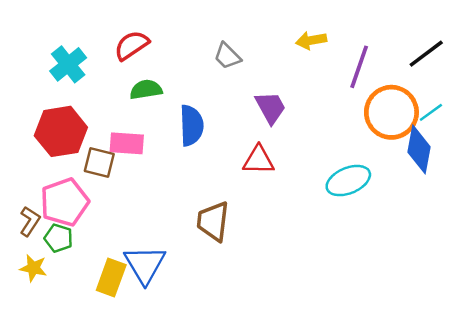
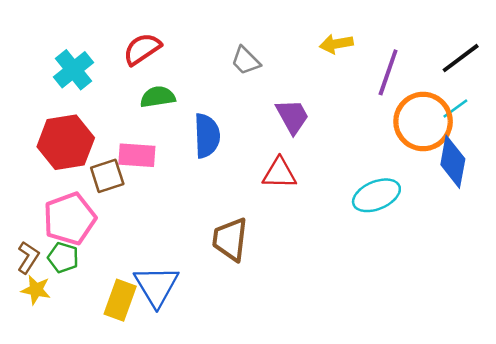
cyan line: (431, 112) -> (455, 109), moved
brown square: (99, 163) -> (107, 176), turned -32
brown L-shape: (30, 221) -> (28, 257), moved

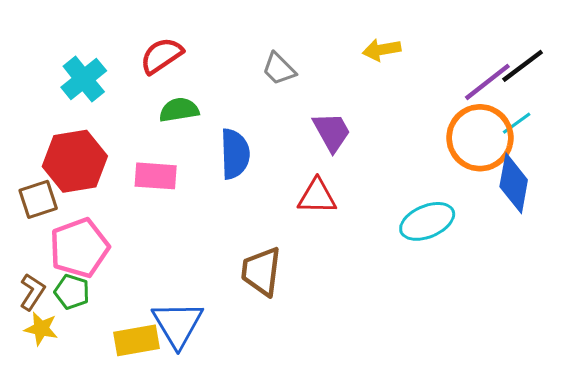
purple line: (388, 72) -> (487, 82), moved, turned 33
brown square: (107, 176) -> (38, 199), moved
yellow rectangle: (120, 300) -> (137, 340), turned 60

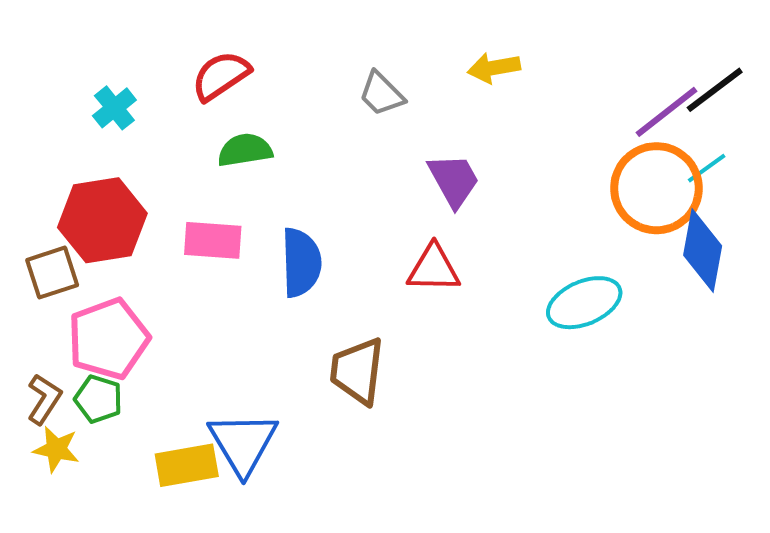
yellow arrow: (382, 50) -> (494, 68), moved
cyan cross: (84, 79) -> (114, 108), size x0.7
blue semicircle: (235, 154) -> (301, 262), moved

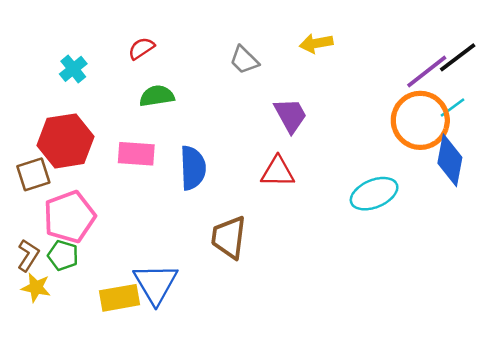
red semicircle: (221, 76) -> (141, 48), size x0.7

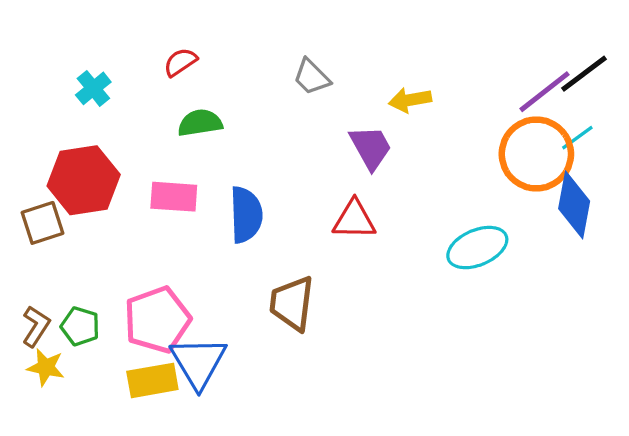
yellow arrow: (316, 43) -> (410, 100), moved
pink pentagon: (69, 217) -> (157, 320), moved

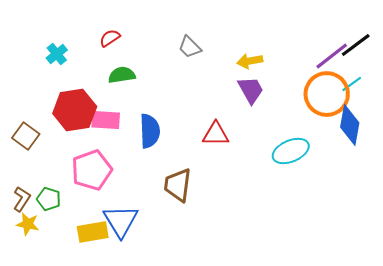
purple trapezoid: (371, 147) -> (251, 90), moved
red hexagon: (84, 180) -> (75, 110), moved
brown square: (43, 223) -> (26, 136), turned -36
pink pentagon: (157, 320) -> (92, 170), moved

